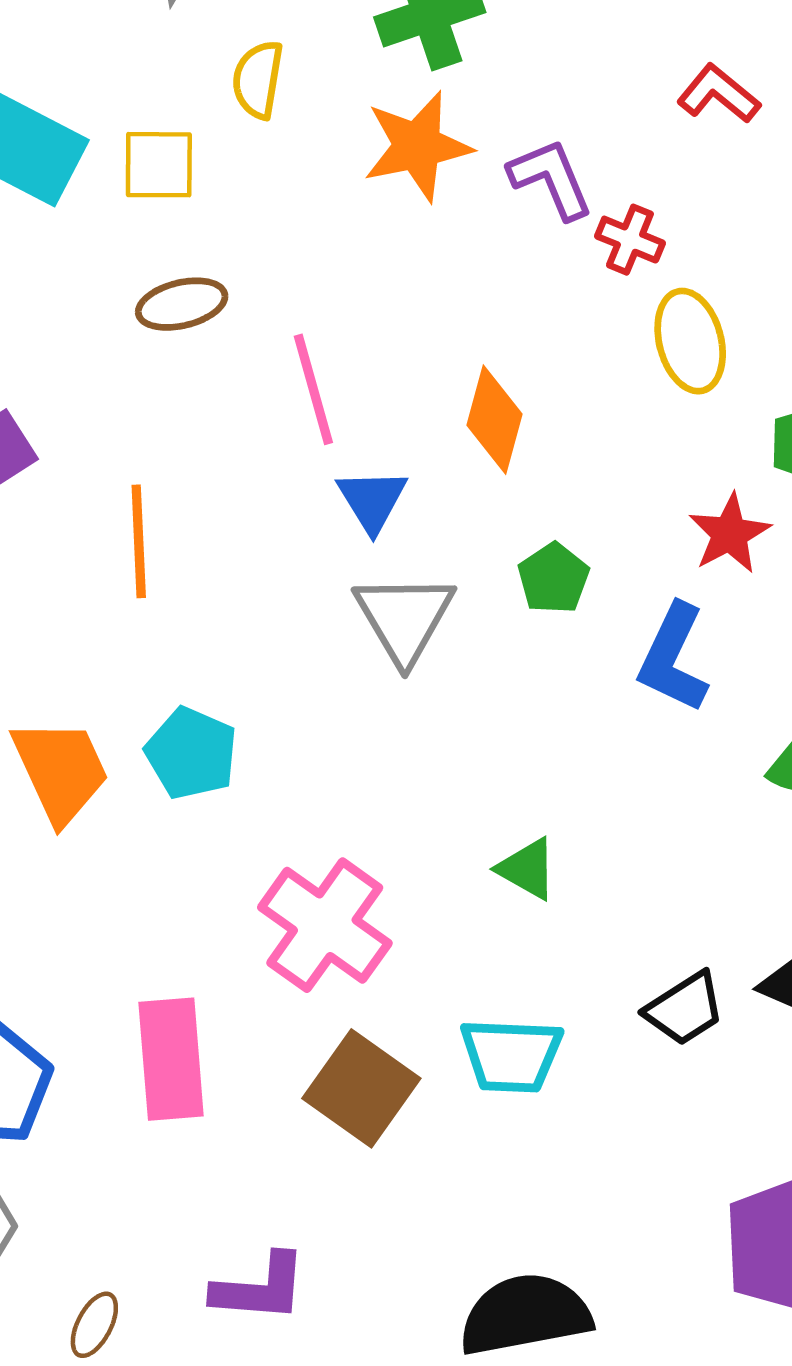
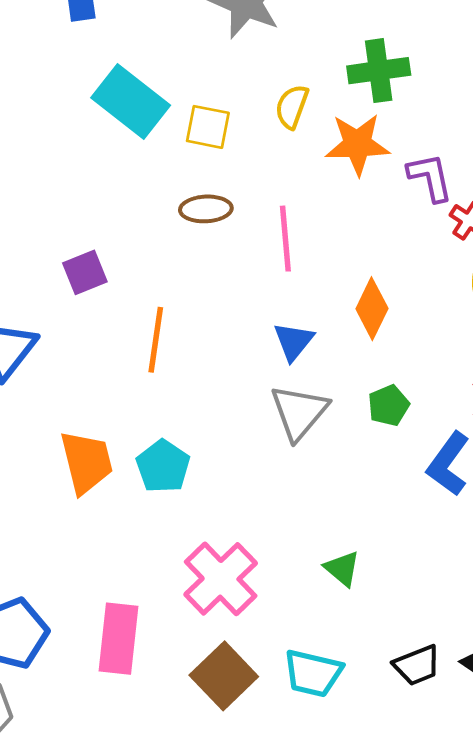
yellow semicircle: (258, 80) -> (292, 107), moved
pink line: (313, 389) -> (285, 239), moved

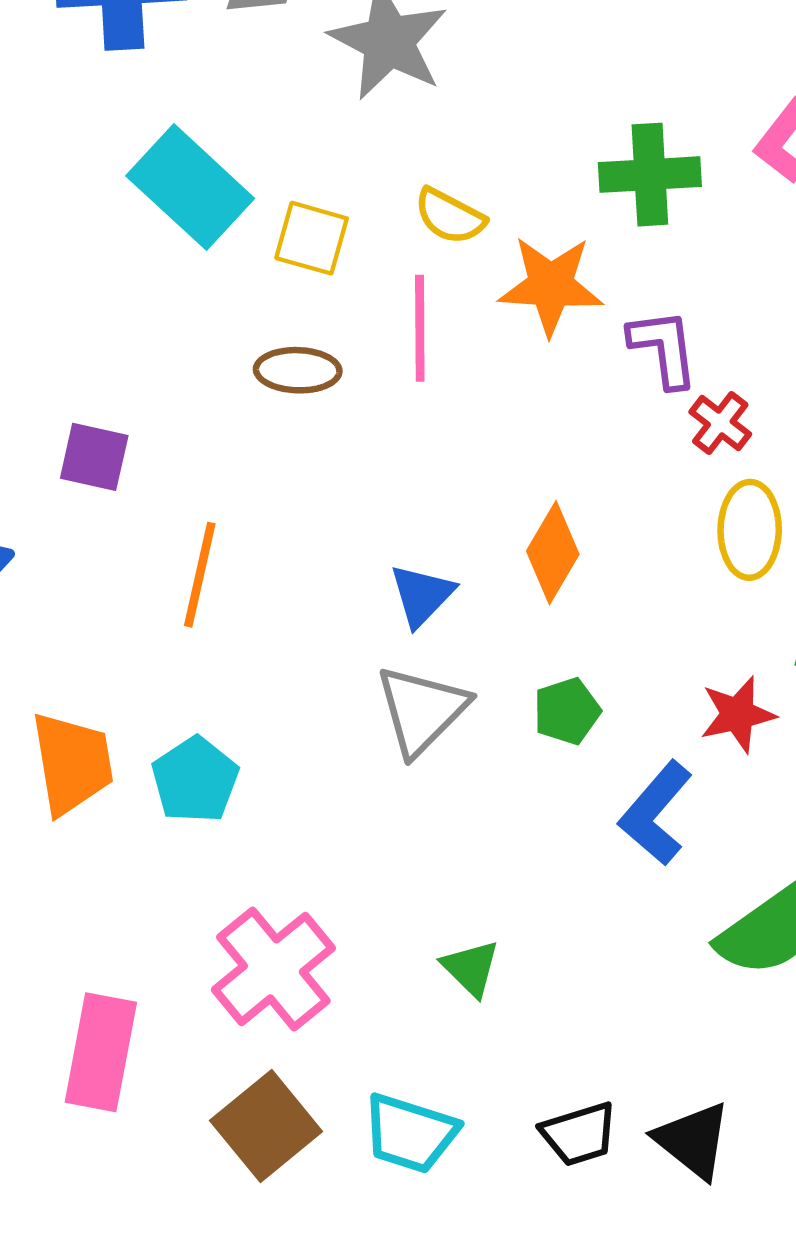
green cross: (379, 71) -> (650, 175), moved
yellow semicircle: (292, 107) -> (450, 216), turned -87
pink line: (285, 239) -> (420, 328), moved
purple square: (85, 272) -> (94, 457), turned 30

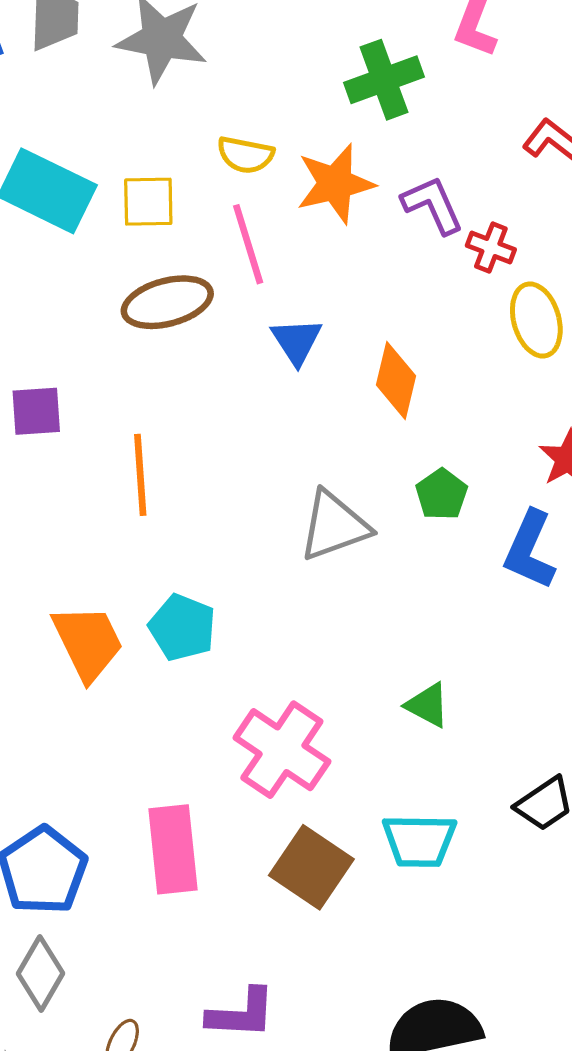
brown ellipse: (298, 370) -> (167, 302), size x1.4
blue triangle: (422, 595) -> (297, 341), moved
gray triangle: (422, 710) -> (334, 526), turned 42

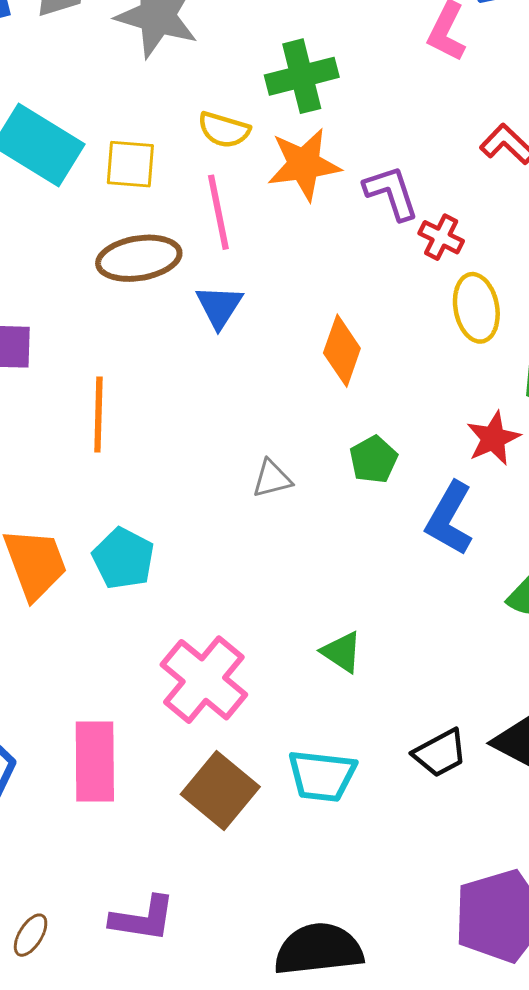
green cross: (384, 80) -> (302, 76), moved
blue triangle: (297, 341) -> (219, 307), moved
gray triangle: (334, 526) -> (272, 479), size x0.6

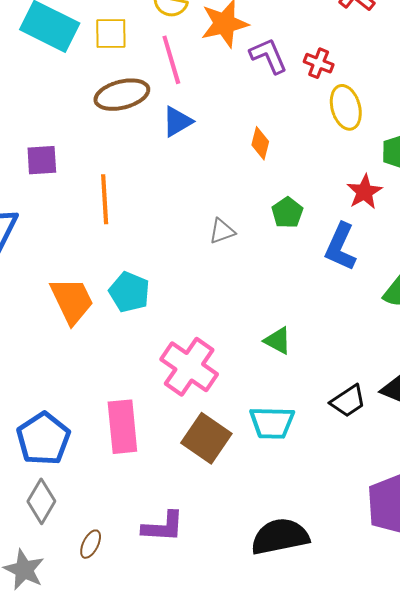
purple L-shape: (391, 193) -> (268, 56), moved
blue triangle: (219, 307) -> (177, 122), turned 32
orange diamond: (342, 351) -> (260, 143), size x0.7

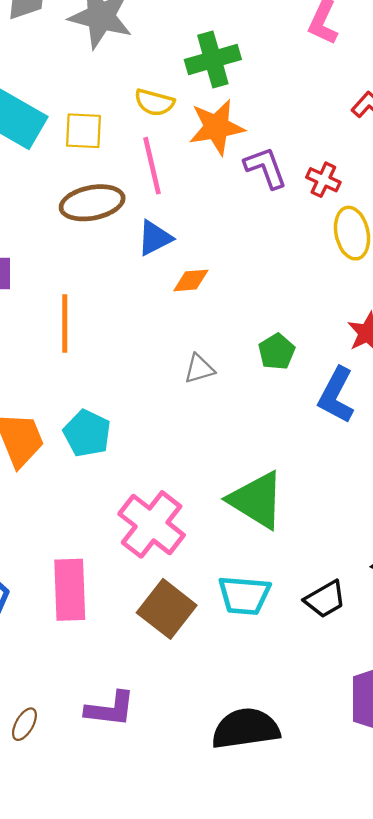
orange diamond: (260, 143) -> (191, 280), moved, turned 68
green triangle: (278, 341) -> (257, 500), size x1.8
black trapezoid: (348, 401) -> (325, 599), moved

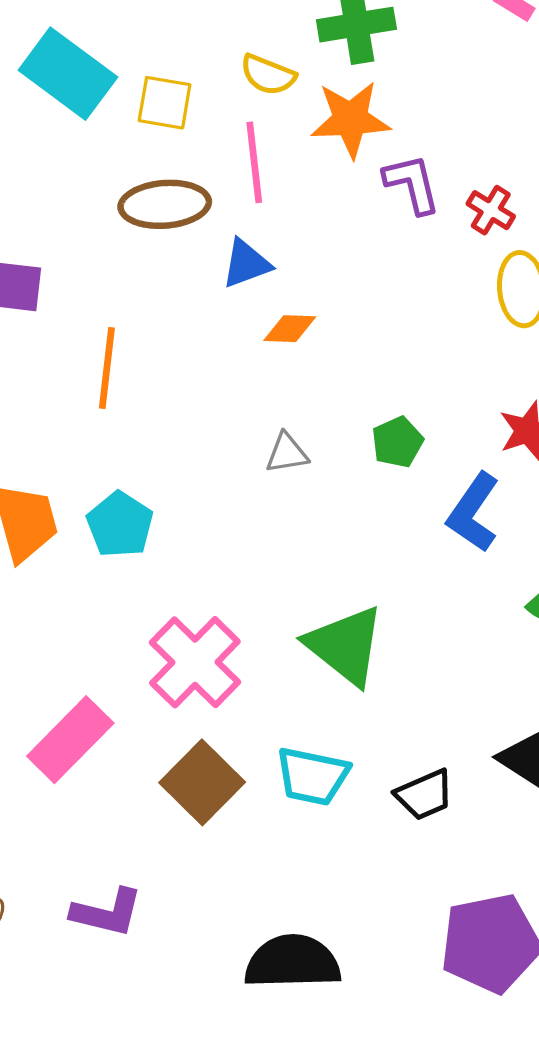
pink rectangle: (70, 590) -> (70, 740), turned 40

